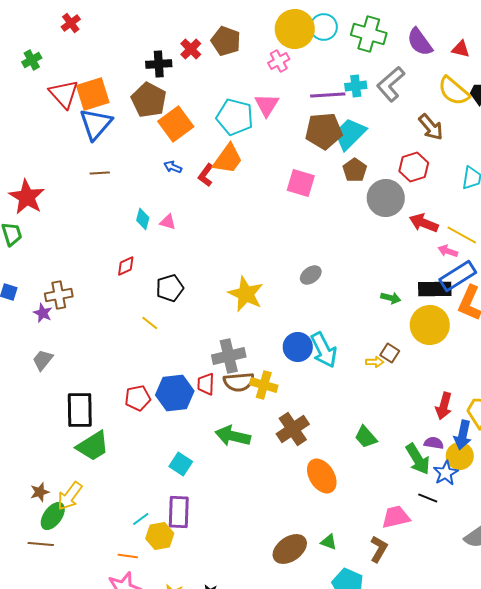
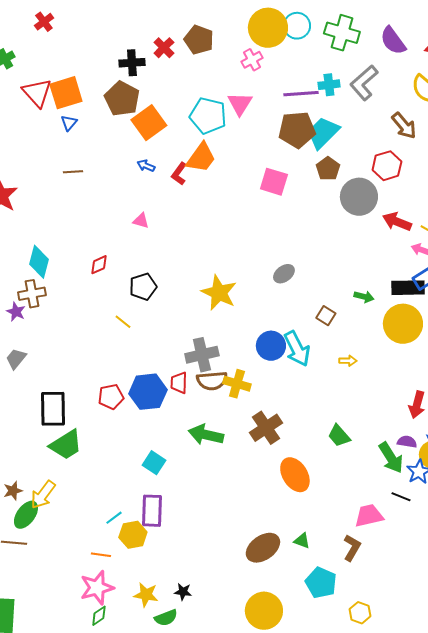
blue triangle: (96, 124) -> (69, 123), size x0.5
cyan diamond: (143, 219) -> (39, 262), moved, size x1.5
brown square: (390, 353) -> (326, 316), moved

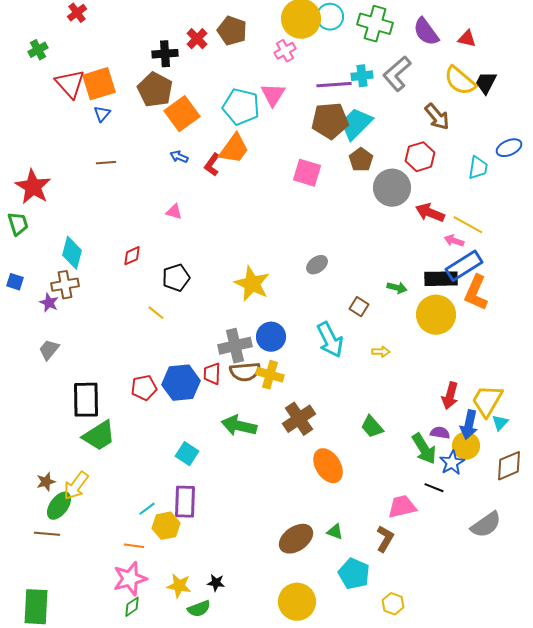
blue circle: (271, 346) -> (271, 337), moved

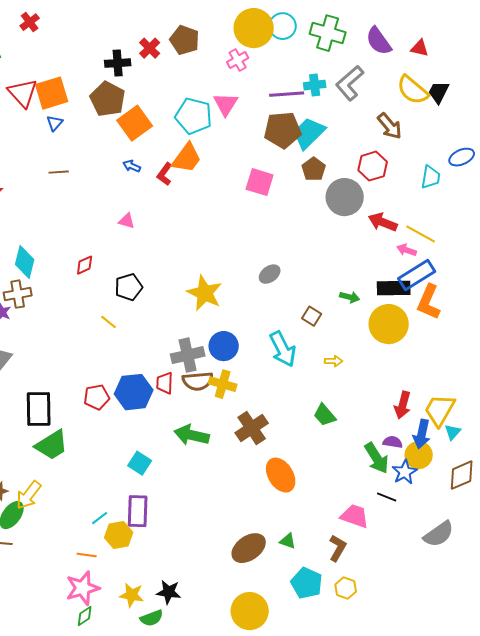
green trapezoid: (372, 427) -> (325, 415), moved
pink trapezoid: (402, 507) -> (355, 516), turned 32
black star: (216, 583) -> (169, 592), size x1.4
yellow hexagon: (393, 604) -> (346, 588), moved

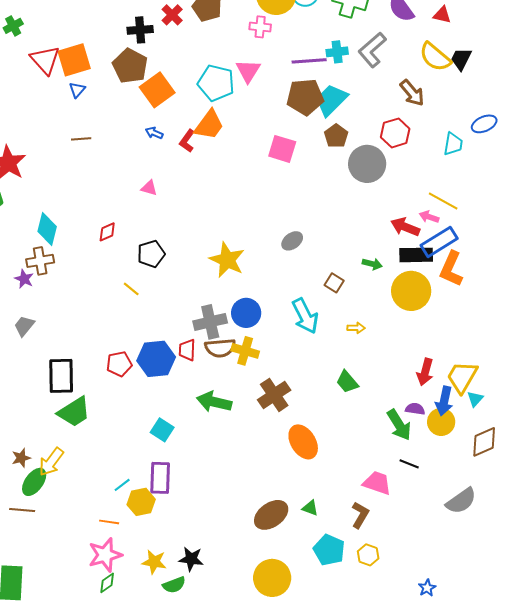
pink cross: (238, 60) -> (260, 27), turned 35
red arrow: (383, 222) -> (405, 227), moved
blue star: (405, 472) -> (427, 588), moved, size x0.7

